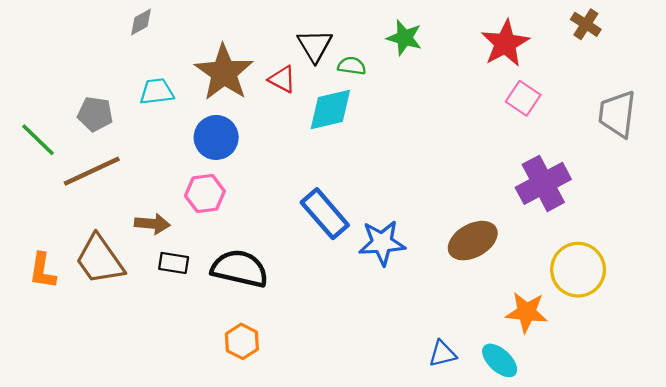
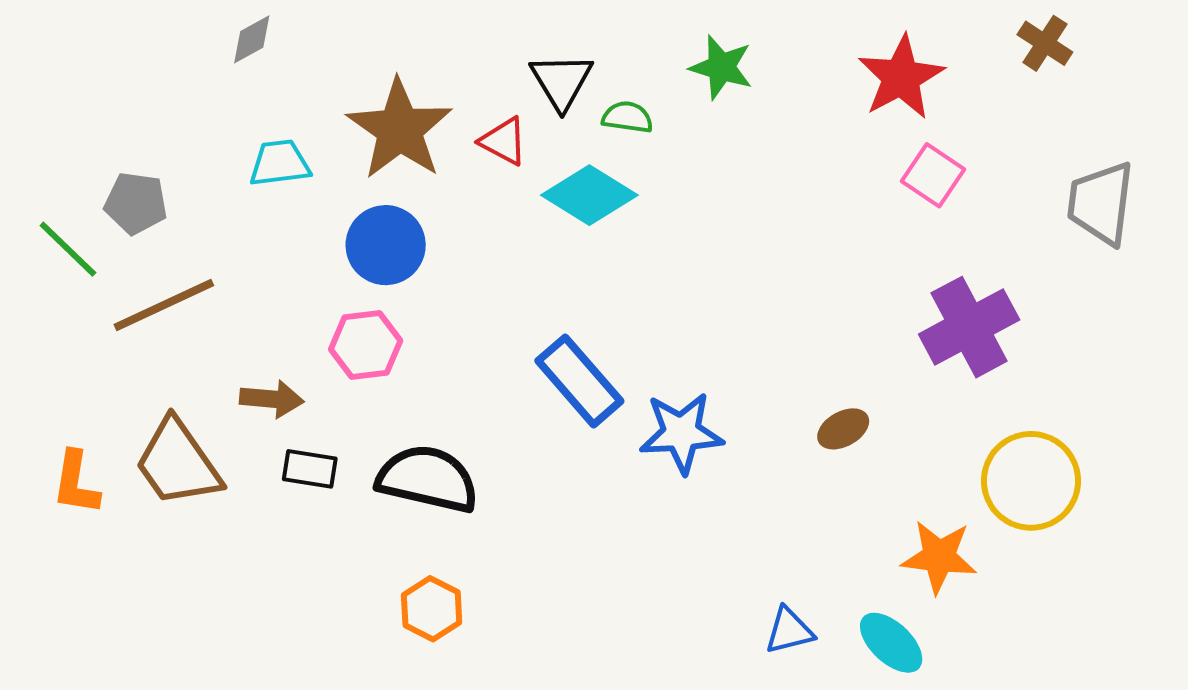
cyan diamond: (330, 109) -> (589, 195), turned 45
gray pentagon: (95, 114) -> (136, 203), moved
brown ellipse: (473, 241) -> (843, 429), size x0.6

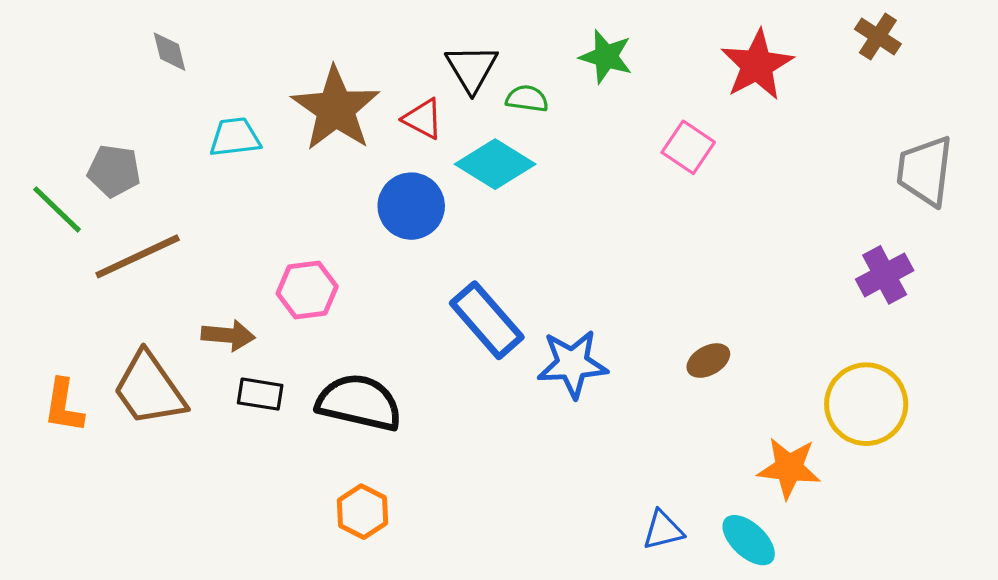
gray diamond: (252, 39) -> (169, 52), moved, turned -75
pink square: (933, 175) -> (688, 147), moved
blue circle: (386, 245) -> (411, 206), moved
purple cross: (969, 327) -> (885, 275), moved, size x0.7

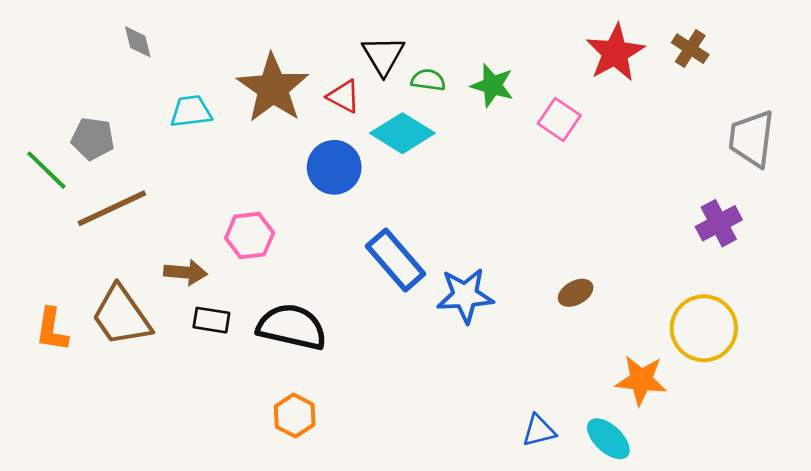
brown cross: (878, 37) -> (690, 49), moved
green star: (606, 57) -> (492, 85), moved

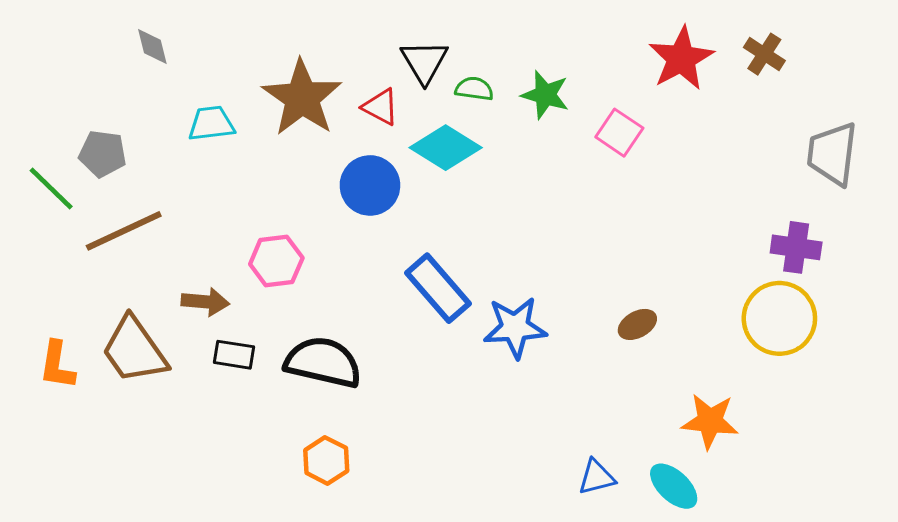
purple cross: (719, 223) -> (796, 247), turned 36
yellow circle: (704, 328) -> (779, 318), moved

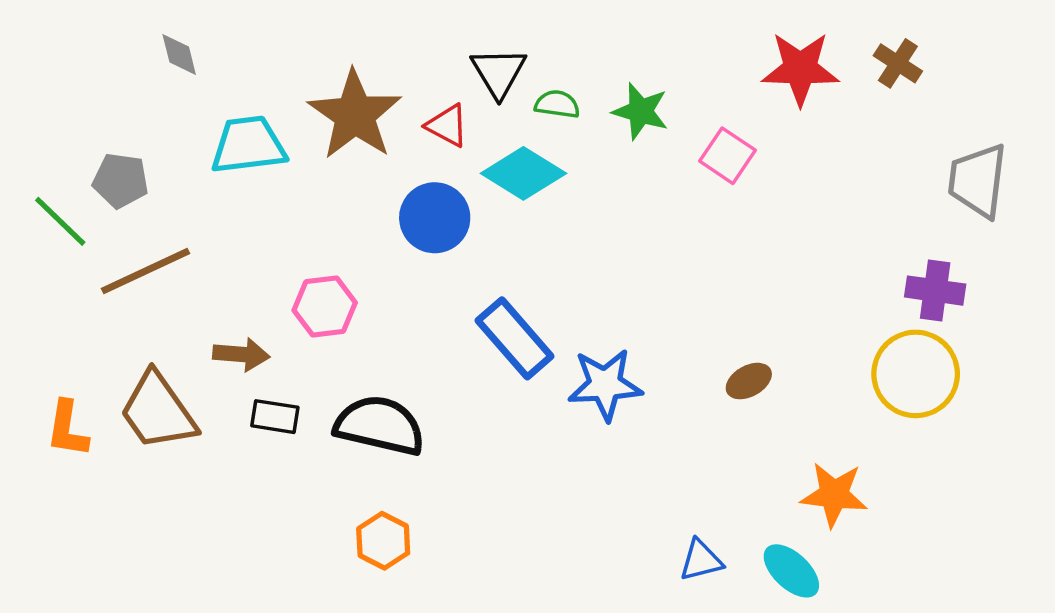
red star: (681, 59) -> (800, 69), turned 30
cyan trapezoid: (211, 124) -> (248, 145), size x1.4

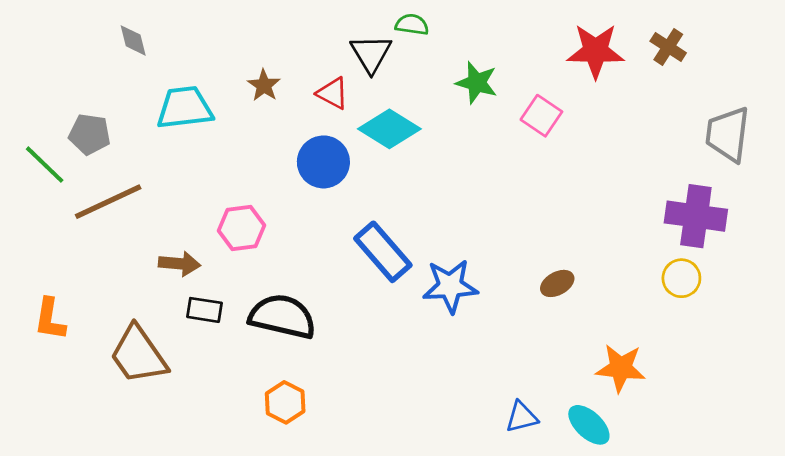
green semicircle: (557, 104) -> (412, 25), moved
brown star: (355, 115) -> (264, 85), size x0.5
purple cross: (935, 291) -> (696, 216), size x1.4
yellow circle: (916, 374) -> (681, 278), size x0.6
brown trapezoid: (158, 411) -> (138, 355), moved

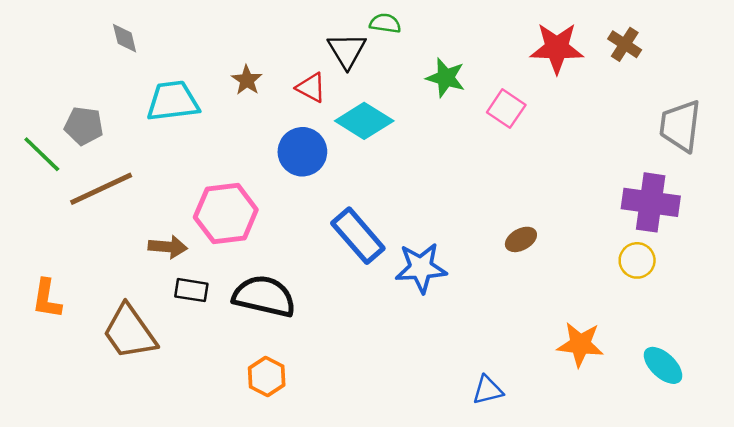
pink hexagon: (241, 228) -> (226, 214), size x1.4
brown ellipse: (557, 283) -> (521, 239), moved
cyan ellipse: (589, 425) -> (663, 365), moved

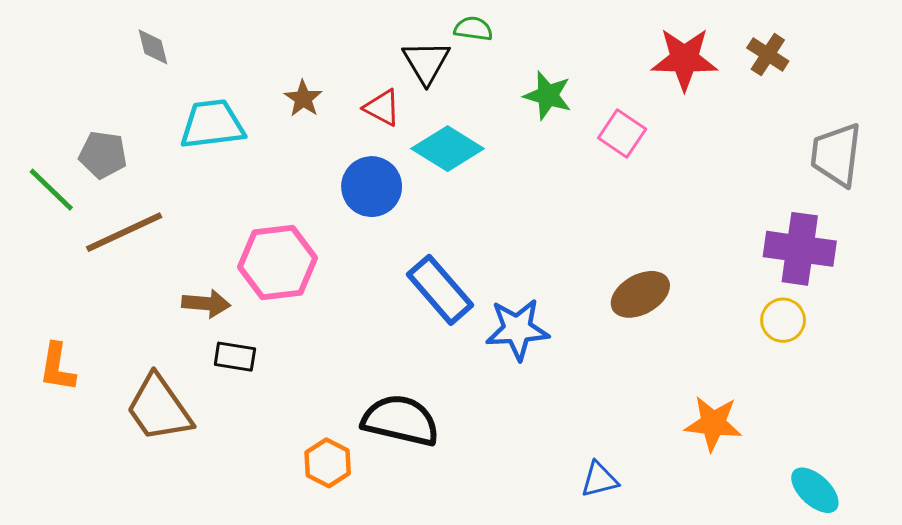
brown ellipse: (521, 239) -> (640, 294), size x1.5
black semicircle: (264, 296) -> (400, 420), moved
cyan ellipse: (663, 365) -> (815, 490), moved

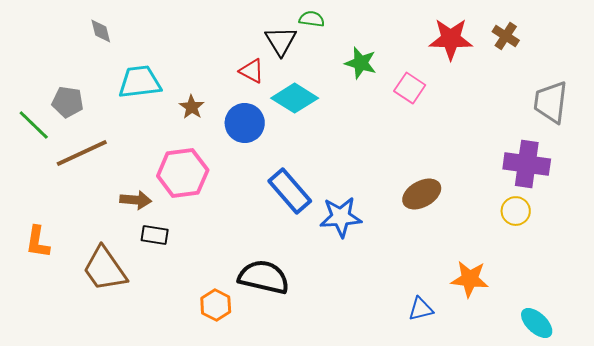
brown star: (303, 99) -> (192, 107), moved
blue triangle: (599, 480) -> (421, 309), moved

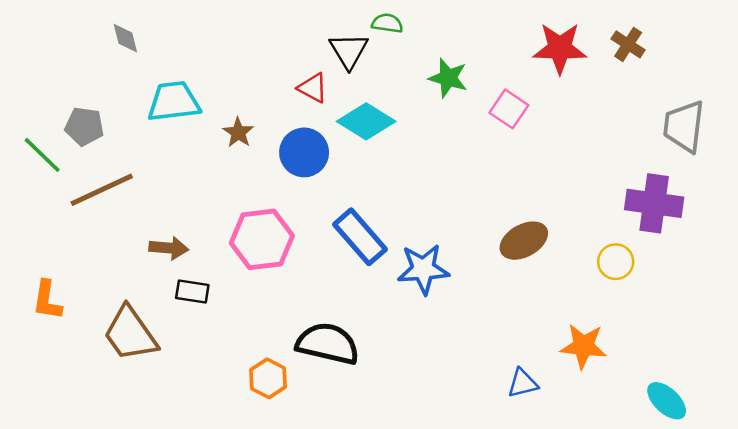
pink hexagon: (183, 173) -> (262, 239), moved
yellow circle: (516, 211) -> (616, 262), moved

